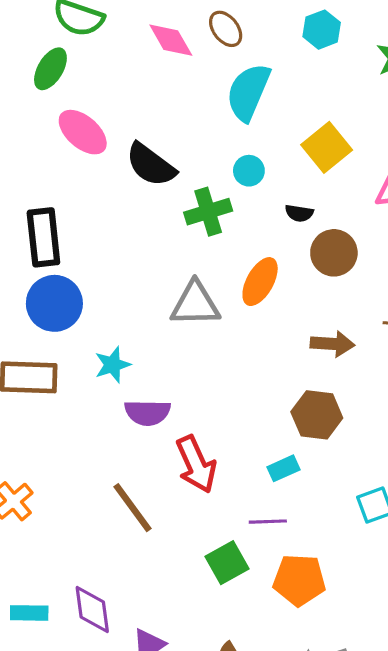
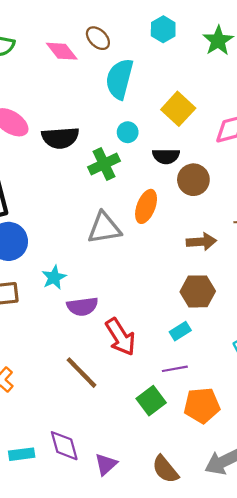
black semicircle: (151, 165) -> (60, 138), turned -33
black semicircle: (299, 213) -> (166, 156), size x1.4

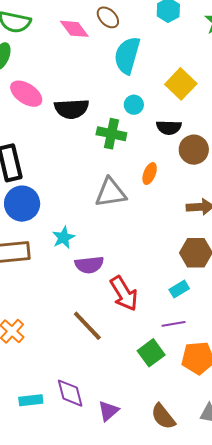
green cross: (104, 164) -> (111, 134), turned 36
orange ellipse: (146, 206) -> (150, 174), size x0.7

